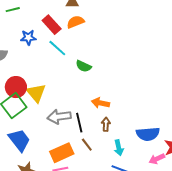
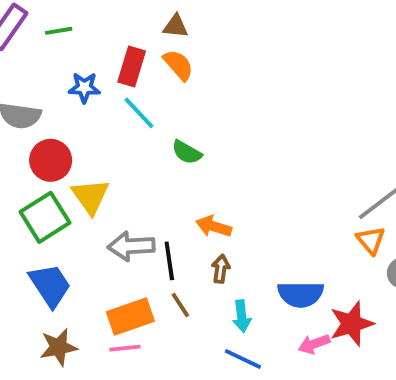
orange semicircle: (75, 22) -> (178, 65), turned 66
red rectangle: (52, 25) -> (132, 66), turned 54
red circle: (16, 87) -> (51, 160), moved

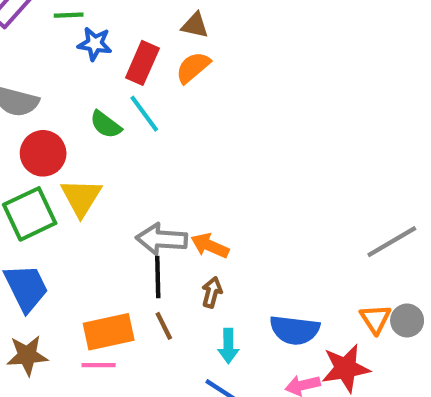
orange semicircle: (178, 65) -> (193, 67), turned -96
blue star: (84, 88) -> (95, 44), moved
green semicircle: (187, 152) -> (106, 125), moved
orange triangle: (371, 240) -> (375, 319), moved
gray arrow: (131, 246) -> (162, 239), moved

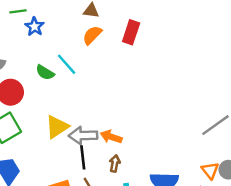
blue star: (95, 44) -> (35, 27), turned 30
red rectangle: (142, 63) -> (131, 32), moved
yellow triangle: (81, 197) -> (57, 127), moved, turned 30

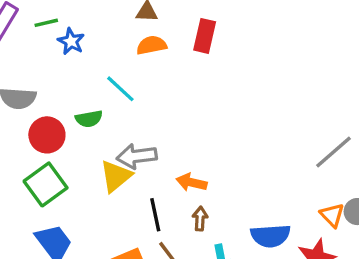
orange semicircle: (92, 35) -> (152, 45), turned 40
green semicircle: (45, 72) -> (89, 119), moved, turned -36
gray arrow: (83, 136) -> (137, 156), moved

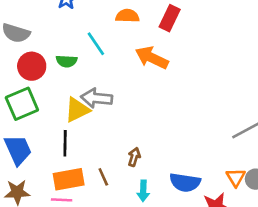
orange arrow: (191, 182) -> (152, 58), moved, size x1.4
black line: (155, 215) -> (65, 143), moved

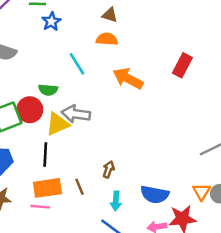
red rectangle: (170, 18) -> (182, 65), moved
green semicircle: (67, 61) -> (48, 90), moved
red circle: (32, 66) -> (30, 110), moved

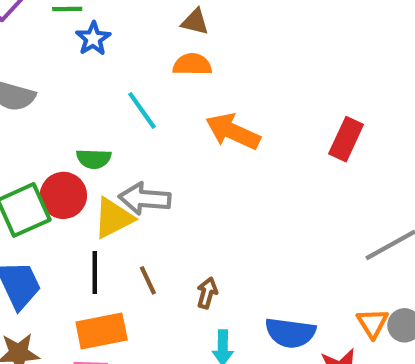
red rectangle: (182, 65) -> (346, 139), moved
brown line: (79, 187) -> (148, 280), moved

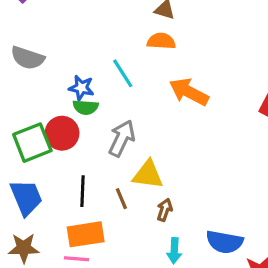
blue star: (93, 39) -> (81, 88), moved, turned -30
gray arrow: (145, 199) -> (122, 138), turned 108
yellow triangle: (113, 218) -> (148, 175), moved, turned 32

